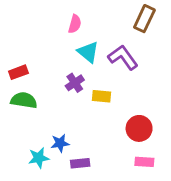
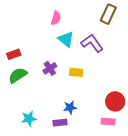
purple cross: (75, 83) -> (50, 68), moved
green semicircle: (24, 100) -> (18, 75), turned -42
red circle: (139, 128) -> (115, 101), moved
blue star: (60, 143) -> (70, 107), moved

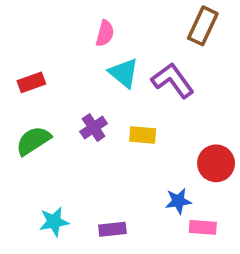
red rectangle: (14, 54) -> (31, 82), moved
red circle: (115, 101) -> (216, 163), moved
blue star: (70, 107) -> (178, 201), moved

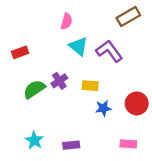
brown rectangle: (203, 26) -> (128, 17), turned 35
green semicircle: (33, 141) -> (34, 89), moved
blue star: (178, 201) -> (103, 108), moved
cyan star: (54, 222) -> (34, 140), turned -30

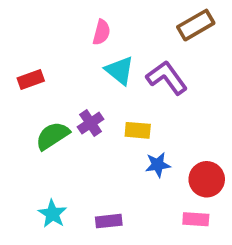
red circle: (137, 103) -> (207, 179), moved

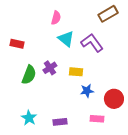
red rectangle: (31, 79) -> (17, 44), turned 32
green semicircle: (52, 136) -> (29, 75), turned 144
pink rectangle: (196, 219) -> (97, 119), moved

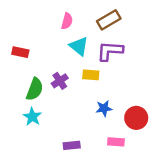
brown rectangle: (108, 14) -> (109, 20), moved
purple L-shape: (92, 43) -> (110, 51), turned -50
yellow rectangle: (76, 72) -> (91, 75), moved
cyan star: (29, 118) -> (32, 117), moved

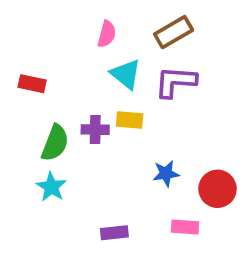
yellow rectangle: (91, 75) -> (130, 120), moved
purple cross: (60, 81) -> (95, 130), turned 35

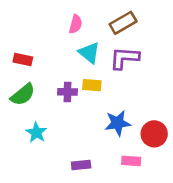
green semicircle: (55, 143) -> (23, 95), moved, turned 30
blue star: (166, 174) -> (118, 123), size x1.4

